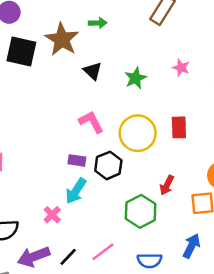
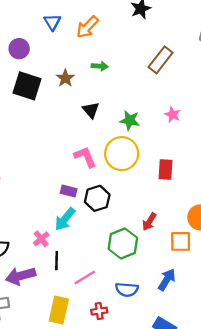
brown star: (62, 39) -> (65, 78), size x0.6
green star: (135, 78) -> (130, 120), turned 30
yellow circle: (138, 133) -> (122, 154), moved
black line: (68, 257) -> (57, 261), moved, turned -48

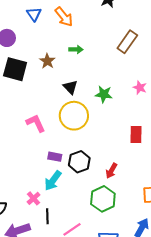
orange arrow: (87, 27) -> (64, 17), turned -80
yellow circle: (122, 154) -> (74, 116), moved
pink L-shape: (85, 157) -> (36, 123), moved
red arrow: (149, 222) -> (111, 171), moved

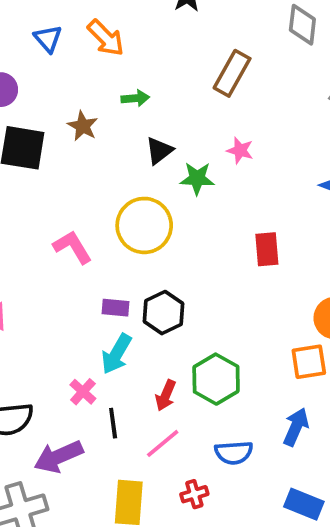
black triangle: (70, 87) -> (159, 151), moved, turned 42
pink star: (140, 88) -> (240, 150), moved
red arrow: (111, 171) -> (166, 395), moved

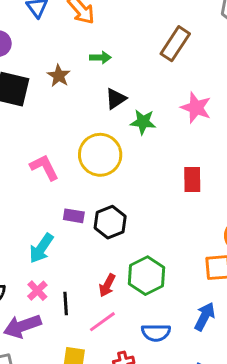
pink star: (240, 150) -> (196, 108), moved, size x1.5
cyan arrow: (116, 354) -> (41, 248), moved
pink cross: (83, 392) -> (37, 291), moved

